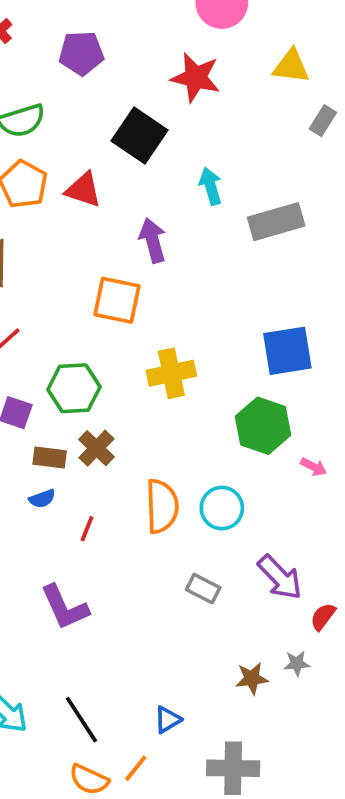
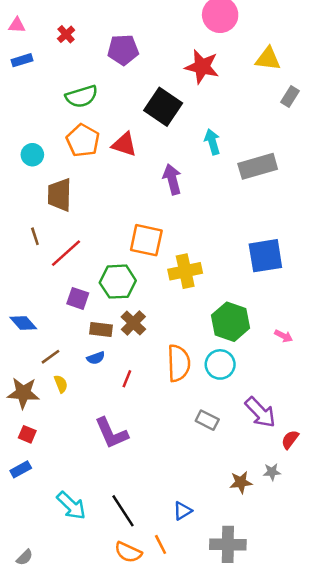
orange square: (117, 300) -> (146, 240), moved
green hexagon: (263, 426) -> (230, 322), moved
orange line: (136, 768) -> (161, 544), turned -66

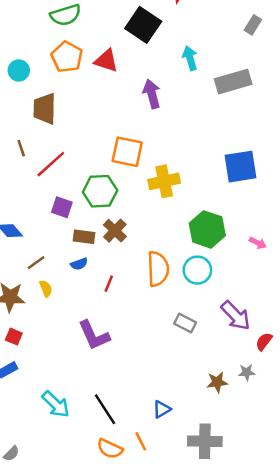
gray rectangle: (290, 96) -> (253, 25), moved

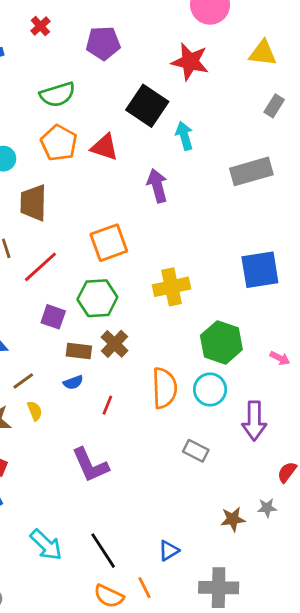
cyan arrow: (190, 58) -> (184, 136), moved
orange square: (127, 152) -> (109, 243), moved, turned -32
purple arrow: (236, 316) -> (254, 421), moved, turned 44

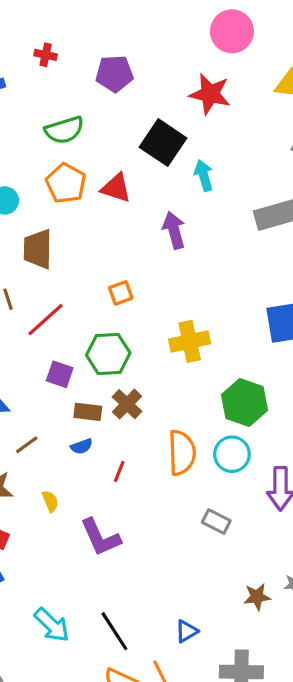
red cross: (40, 26) -> (46, 55), turned -36
orange square: (109, 243) -> (121, 293), size x0.6
yellow semicircle: (35, 411) -> (50, 501), moved

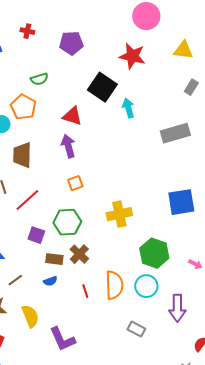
green semicircle: (64, 130) -> (39, 79), size x0.7
orange pentagon: (66, 183) -> (23, 107), moved
purple arrow: (174, 230) -> (68, 146), moved
red line: (119, 471) -> (85, 291), moved, turned -40
yellow semicircle: (50, 501) -> (30, 316), size x1.6

